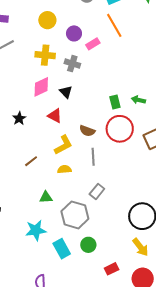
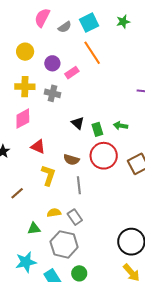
black triangle: (66, 92) -> (78, 123), moved
yellow L-shape: (63, 145) -> (48, 175), turned -40
yellow semicircle: (64, 169) -> (54, 213), moved
gray rectangle: (97, 191) -> (75, 217), moved, turned -70

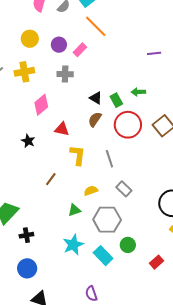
yellow cross: (25, 87) -> (24, 72), moved
brown semicircle: (71, 160) -> (95, 119), moved, turned 119
gray rectangle: (75, 217) -> (124, 189), moved

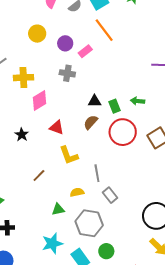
yellow cross: (24, 72) -> (23, 78), moved
black triangle: (96, 98) -> (95, 101), turned -40
yellow L-shape: (78, 155) -> (69, 155), turned 145
gray line: (109, 159) -> (97, 173), moved

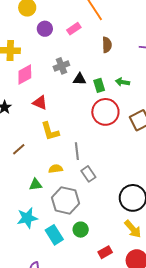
purple circle: (65, 43) -> (45, 29), moved
gray cross: (67, 73) -> (61, 66), moved, turned -35
brown semicircle: (91, 122) -> (107, 45), moved, turned 133

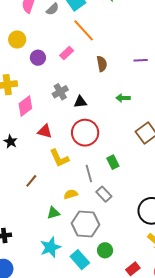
green rectangle: (99, 85) -> (113, 162), moved
red circle: (105, 112) -> (85, 133), moved

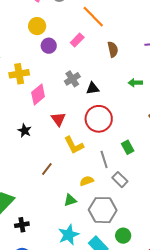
yellow circle: (17, 40) -> (37, 26), moved
red triangle: (45, 131) -> (58, 119), turned 42

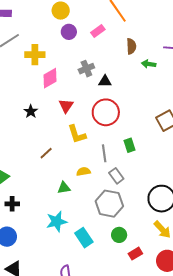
green arrow: (135, 83) -> (149, 64), moved
gray hexagon: (103, 210) -> (109, 204), moved
green circle: (123, 236) -> (119, 235), moved

